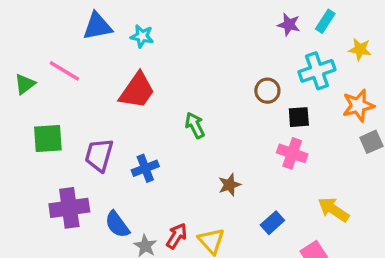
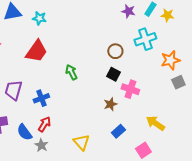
yellow star: (360, 49) -> (167, 15), moved
black square: (299, 117) -> (113, 74), moved, turned 32
brown star: (229, 185) -> (110, 104), moved
red arrow: (177, 236) -> (44, 124), moved

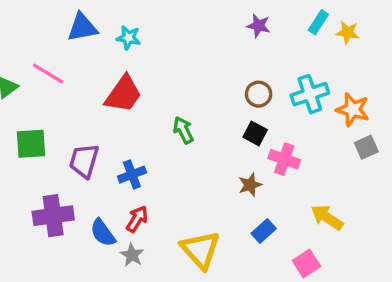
purple star: (128, 11) -> (259, 26), moved
cyan cross: (145, 39) -> (310, 94), moved
orange star: (170, 60) -> (353, 110), turned 30
yellow triangle: (81, 142) -> (200, 250), size x1.4

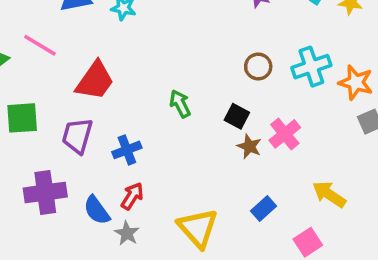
red trapezoid: (123, 94) -> (95, 81), moved
black square: (255, 133) -> (237, 116), moved
pink cross: (284, 159) -> (285, 134), turned 32
brown star: (250, 185) -> (249, 146), moved, turned -30

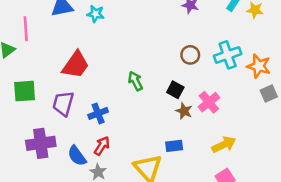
pink line: (40, 45) -> (26, 29), moved, turned 55
yellow arrow: (329, 194) -> (224, 145), moved, turned 120
blue rectangle: (264, 208) -> (174, 146), moved, turned 35

